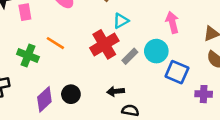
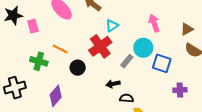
gray rectangle: (130, 56) -> (127, 61), moved
black circle: (71, 94) -> (78, 68), moved
purple cross: (204, 94) -> (180, 90), moved

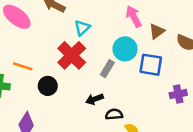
brown triangle: (187, 29) -> (157, 31), moved

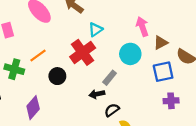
blue square: (151, 65) -> (163, 72), moved, turned -30
orange line: (23, 66) -> (38, 55), turned -63
gray rectangle: (107, 69) -> (110, 78), moved
black semicircle: (114, 114) -> (112, 110), turned -40

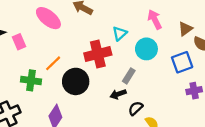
cyan triangle: (96, 30) -> (120, 33), moved
brown triangle: (161, 43) -> (185, 29), moved
red cross: (83, 52) -> (98, 54), turned 30
black circle: (57, 76) -> (76, 81), size x1.5

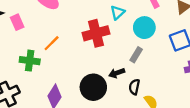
gray rectangle: (129, 76) -> (136, 55), moved
black circle: (76, 81) -> (93, 87), moved
black semicircle: (136, 108) -> (134, 87), turned -35

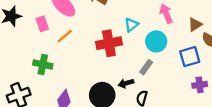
pink rectangle: (17, 22) -> (42, 24), moved
orange line: (52, 43) -> (65, 36), moved

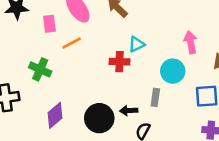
cyan triangle: (131, 25) -> (137, 44), moved
red cross: (109, 43) -> (119, 62), size x0.7
gray rectangle: (146, 67) -> (155, 97), turned -40

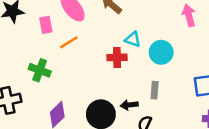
pink arrow: (191, 42) -> (189, 15), moved
cyan triangle: (137, 44) -> (133, 39), turned 49
cyan circle: (173, 71) -> (161, 52), moved

